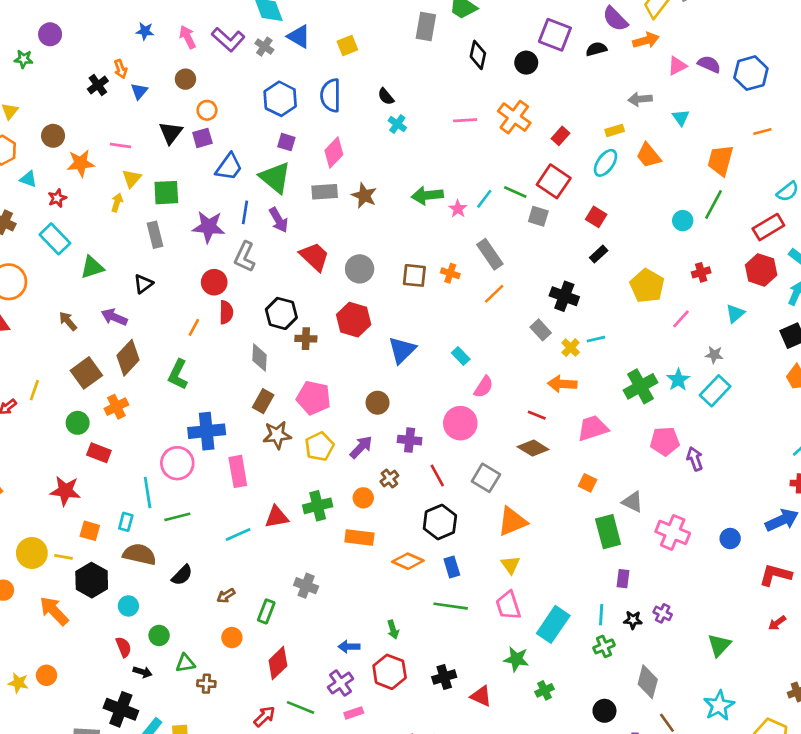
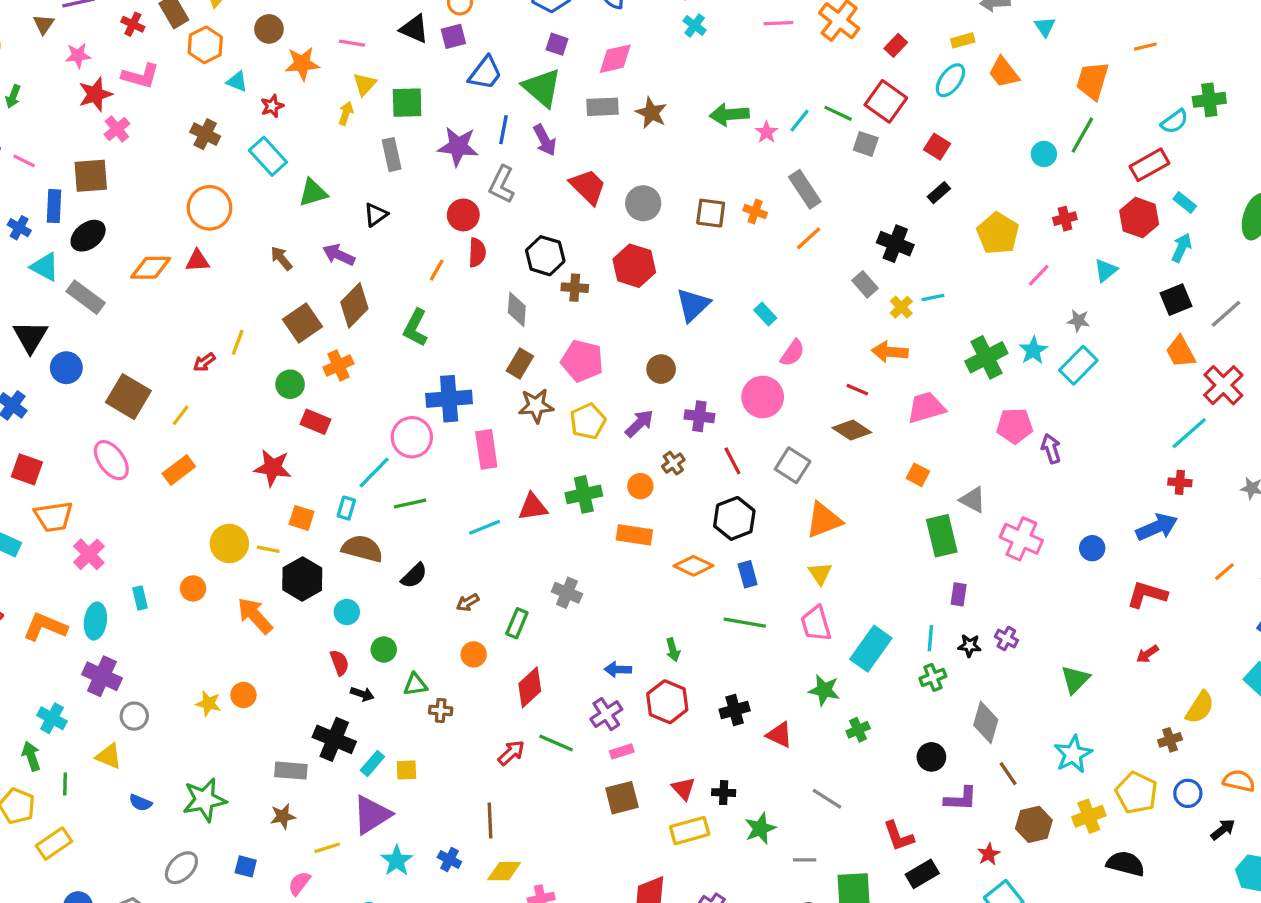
black triangle: (171, 133) -> (414, 29), turned -45
pink diamond: (334, 153) -> (615, 59), turned 32
cyan line: (148, 493) -> (374, 473), turned 52

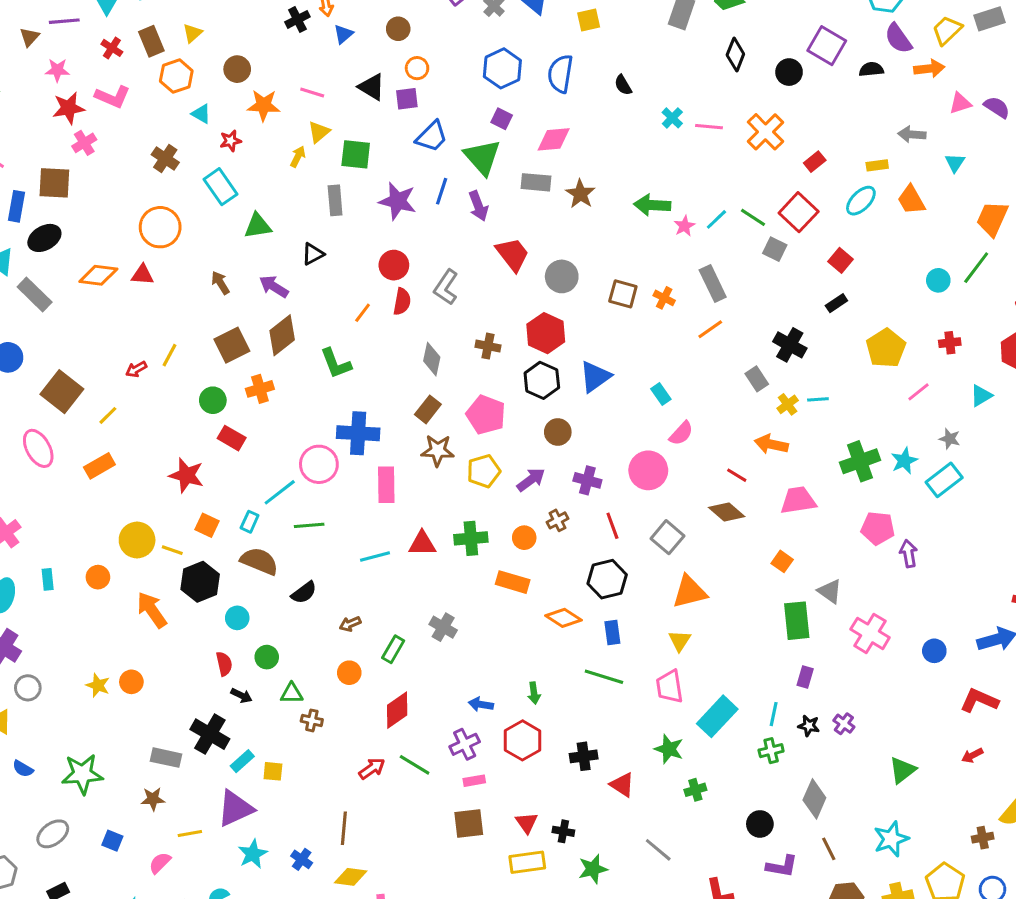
cyan cross: (695, 26) -> (672, 118), moved
gray L-shape: (502, 184) -> (446, 287), moved
black hexagon: (545, 256) -> (542, 380), moved
green L-shape: (415, 328) -> (336, 363), turned -56

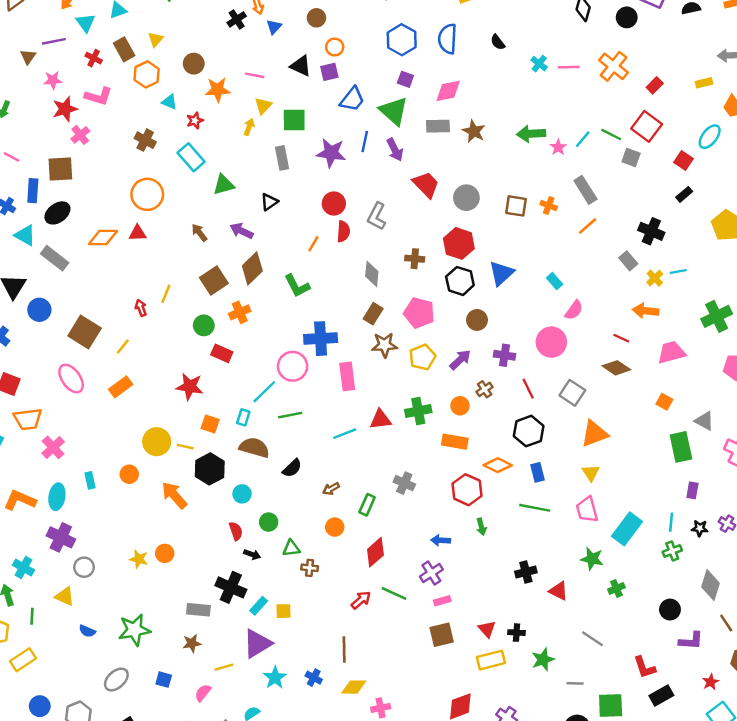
cyan ellipse: (861, 201) -> (710, 137), moved
red arrow: (136, 369) -> (141, 308), turned 105
red hexagon: (522, 740) -> (467, 490), moved

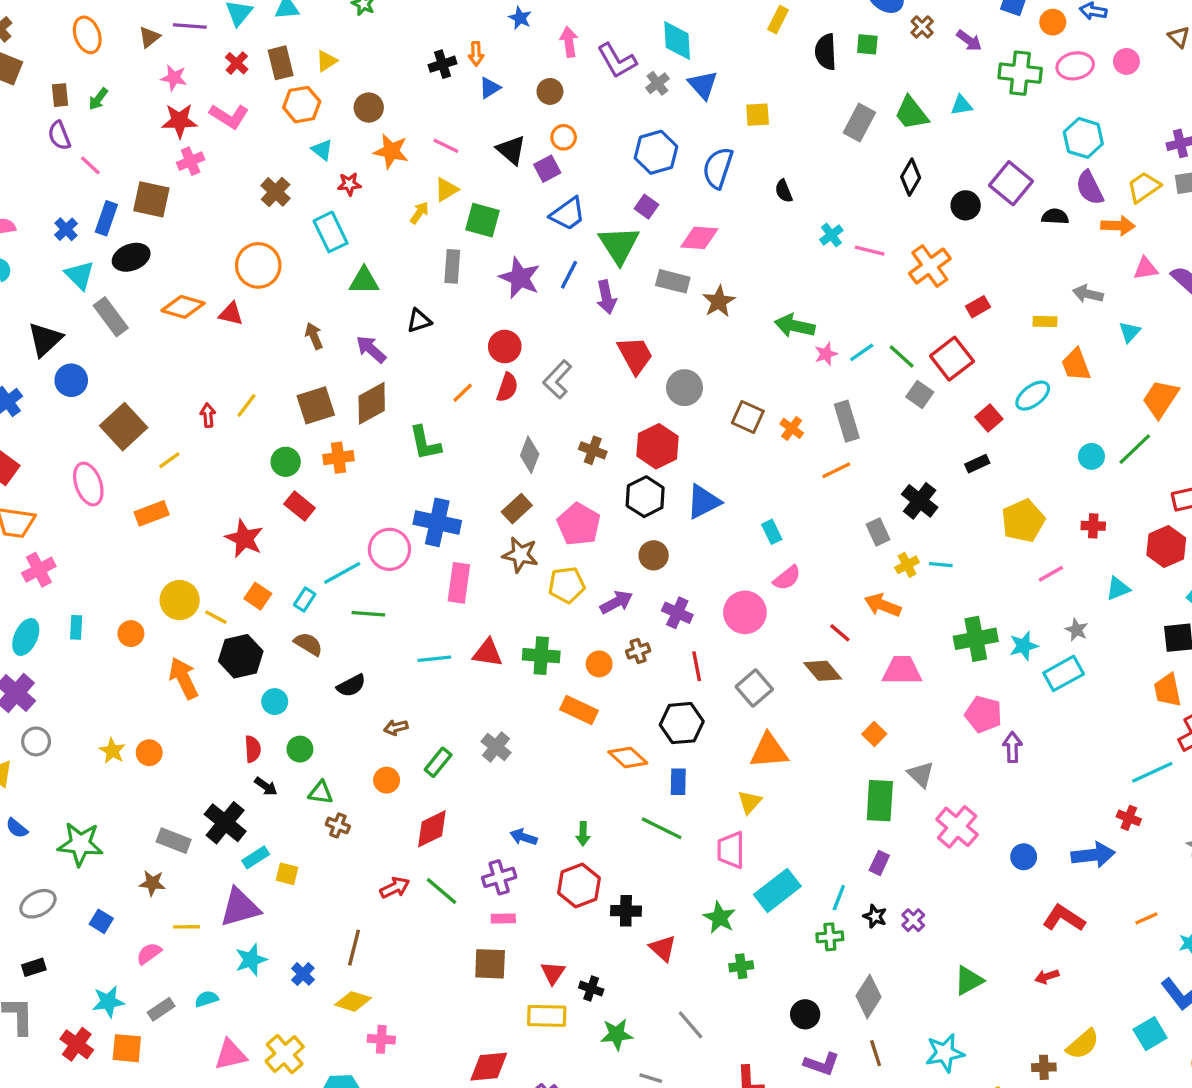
purple square: (329, 72) -> (547, 169), turned -30
brown semicircle: (254, 447) -> (308, 644), size x0.7
red hexagon: (467, 490) -> (579, 885), moved

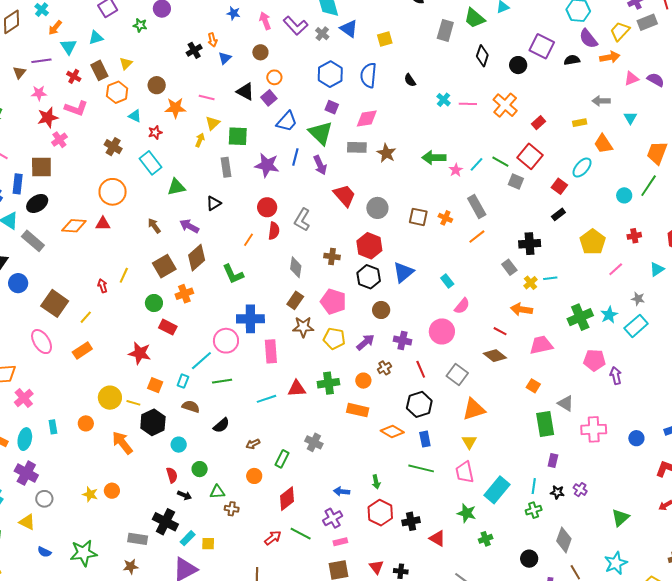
black cross: (920, 501) -> (530, 244), turned -30
yellow pentagon: (567, 585) -> (334, 339), turned 30
pink cross: (957, 827) -> (594, 429), turned -30

